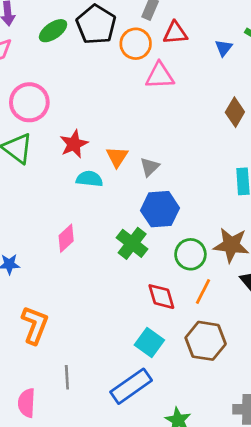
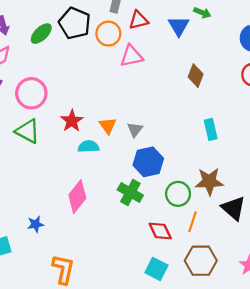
blue triangle: (224, 48) -> (179, 26), size x1.5
pink diamond: (66, 238) -> (77, 197), size x1.4

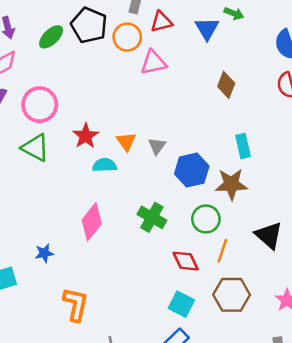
blue hexagon: (148, 162) -> (192, 170), moved
brown star: (209, 181) -> (231, 184), moved

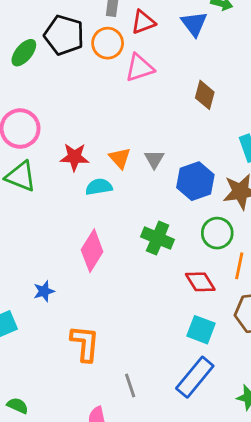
brown diamond: (226, 85) -> (205, 95), moved
red star: (86, 136) -> (74, 157), turned -30

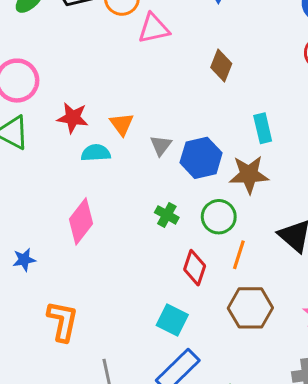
gray triangle: (154, 159) -> (161, 145), moved
green cross: (158, 238) -> (167, 215), moved, size x0.7
red diamond: (200, 282) -> (195, 268), turned 44
cyan square: (201, 330) -> (172, 320), moved

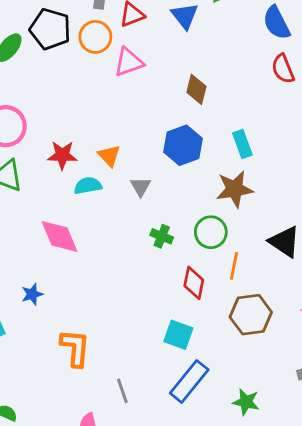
gray triangle: (161, 145) -> (141, 187), moved
blue hexagon: (201, 158) -> (183, 145), moved
pink diamond: (81, 221) -> (59, 236), moved, turned -54

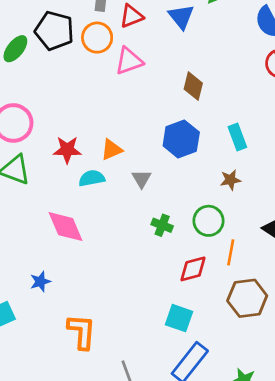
orange triangle: (109, 156) -> (112, 150), turned 50
brown star: (235, 189) -> (230, 180), size x0.6
red diamond: (194, 283) -> (193, 269), turned 64

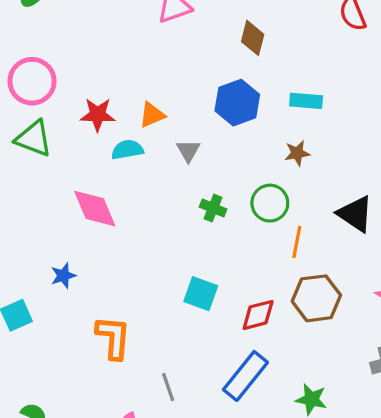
cyan rectangle: (237, 137) -> (306, 101), turned -65
red diamond: (193, 269) -> (258, 315), moved
cyan square: (179, 318) -> (201, 294), moved

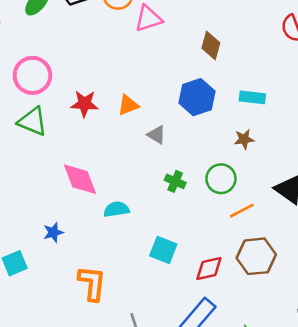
cyan semicircle: (127, 150) -> (116, 209), moved
gray triangle: (188, 151) -> (157, 135), turned -30
orange line: (297, 242) -> (242, 211), turned 50

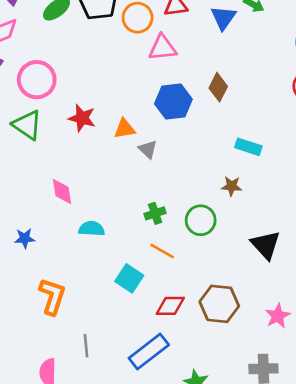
blue hexagon: (197, 97) -> (173, 102), moved
gray triangle: (157, 135) -> (148, 149), moved
pink diamond: (80, 179) -> (62, 192), size x0.7
green cross: (175, 181) -> (155, 213), turned 36
orange line: (242, 211) -> (162, 251), moved, turned 45

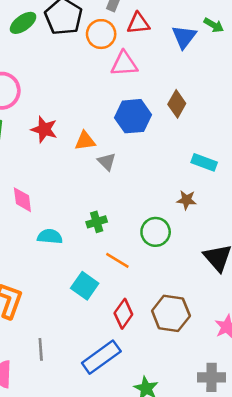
green cross: (155, 213) -> (97, 222), moved
red diamond: (170, 306) -> (123, 314), turned -56

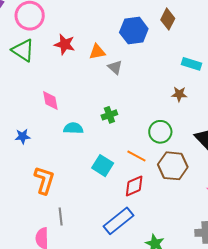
green circle: (156, 232) -> (160, 132), moved
orange line: (117, 260) -> (136, 156), moved
brown hexagon: (171, 313) -> (173, 166), moved
red diamond: (123, 314) -> (134, 186), turned 35
gray line: (41, 349) -> (61, 217), moved

